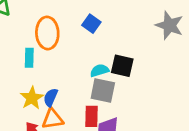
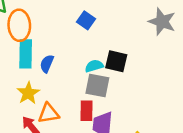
orange ellipse: (47, 33) -> (19, 25), moved
cyan rectangle: (29, 58) -> (26, 54), size x1.5
blue semicircle: (51, 97) -> (47, 64), moved

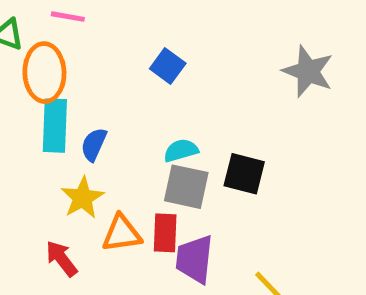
black square: (116, 61) -> (244, 174), moved
yellow star: (28, 93) -> (82, 198), moved
orange triangle: (49, 113) -> (122, 233), moved

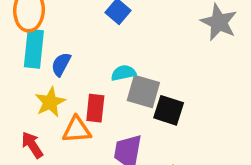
black square: (244, 174) -> (169, 110), moved
gray square: (186, 187) -> (143, 91), moved
red rectangle: (165, 233) -> (95, 108), moved

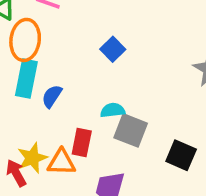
yellow star: (50, 102) -> (32, 158), moved
black square: (169, 110) -> (181, 155), moved

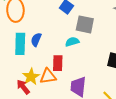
cyan rectangle: (26, 79) -> (20, 44), moved
gray square: (131, 130) -> (85, 24), moved

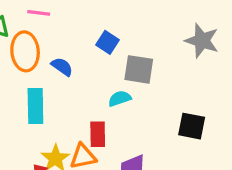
blue semicircle: (36, 40) -> (62, 67), moved, turned 104

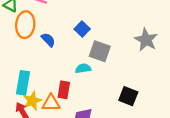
cyan rectangle: (35, 106) -> (23, 83), moved

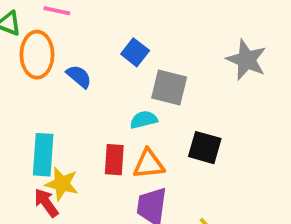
black square: (128, 96) -> (205, 148), moved
yellow star: (32, 101) -> (62, 184), turned -30
orange triangle: (51, 103) -> (149, 164), moved

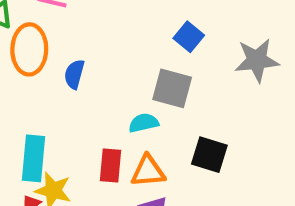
blue square: (135, 52) -> (189, 37), moved
gray star: (246, 60) -> (257, 60), turned -30
blue semicircle: (79, 76) -> (74, 74), turned -116

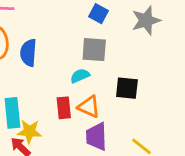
blue semicircle: (74, 74) -> (28, 53), size x1.4
orange triangle: (148, 171) -> (89, 107), turned 40

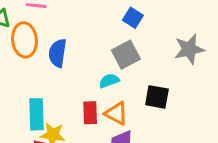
gray star: (146, 20) -> (189, 49), moved
gray square: (94, 50) -> (126, 55), turned -36

